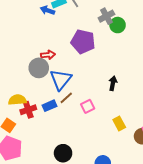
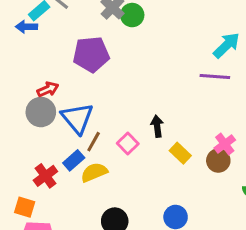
black arrow: (113, 83) -> (157, 126), moved
yellow semicircle: (17, 100) -> (94, 172), moved

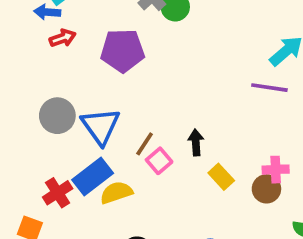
red arrow: (48, 89) -> (63, 38), moved
brown line: (94, 142) -> (145, 144), moved
pink cross: (225, 144) -> (276, 170), turned 30
blue rectangle: (74, 160) -> (93, 176), size x1.5

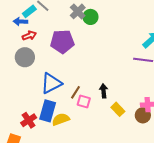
gray circle: (57, 116) -> (25, 57), moved
blue triangle: (101, 126) -> (51, 83), turned 40
pink square: (159, 161) -> (84, 101), turned -32
blue rectangle: (93, 176) -> (48, 111), turned -35

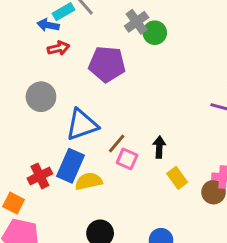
gray circle: (25, 57) -> (41, 97), moved

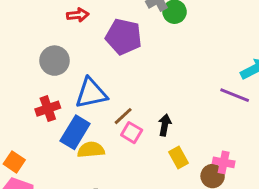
red cross: (40, 176) -> (48, 109), moved

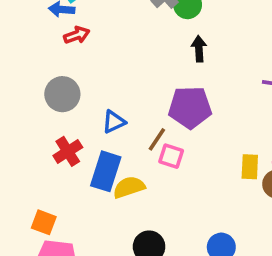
purple pentagon: (124, 37) -> (190, 107), moved
blue triangle: (91, 93) -> (114, 122), size x0.6
black arrow: (165, 125) -> (199, 49), moved
yellow rectangle: (178, 157) -> (250, 167), moved, turned 45

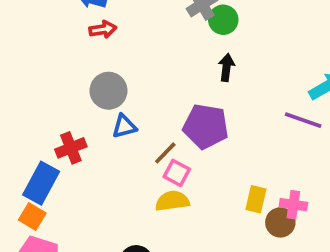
gray circle: (62, 94) -> (108, 91), moved
blue rectangle: (106, 171) -> (41, 183), moved
yellow semicircle: (129, 187) -> (172, 201), moved

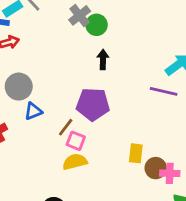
pink cross: (293, 205) -> (170, 173), moved

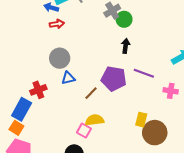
purple line: (164, 91) -> (144, 73), moved
pink square: (76, 141) -> (84, 131), moved
brown circle: (156, 168) -> (155, 133), size x1.5
pink cross: (170, 173) -> (171, 91), moved

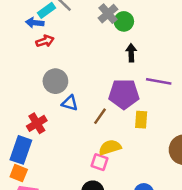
blue triangle: (68, 78) -> (70, 103), turned 40
yellow rectangle: (141, 120) -> (141, 120), moved

